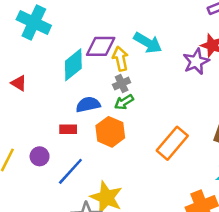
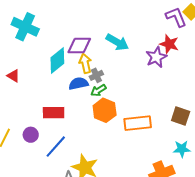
yellow arrow: (120, 59) -> (85, 63), moved
blue semicircle: (88, 104) -> (78, 83), moved
red rectangle: (68, 129) -> (54, 113), size x1.5
orange hexagon: (110, 132) -> (105, 110), moved
orange rectangle: (172, 143) -> (138, 123), turned 44

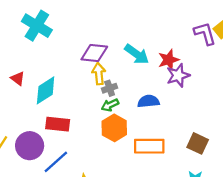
red star: (169, 44) -> (169, 60), moved, turned 30
cyan diamond: (57, 61) -> (46, 90), moved
blue semicircle: (78, 83) -> (148, 101), moved
purple circle: (31, 135) -> (30, 146), size x1.6

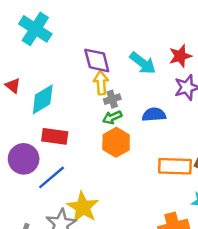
purple diamond: (94, 53) -> (97, 60), turned 68
red star: (169, 60) -> (180, 56), moved
orange rectangle: (149, 146) -> (175, 166), moved

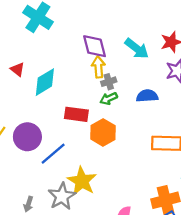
red rectangle: (55, 136) -> (76, 114), moved
orange hexagon: (116, 142) -> (103, 132), moved

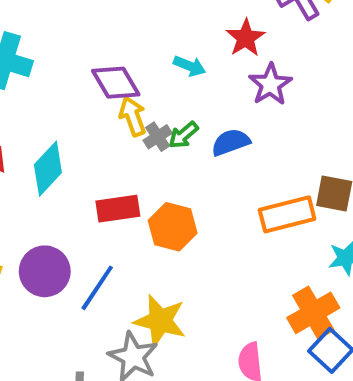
cyan arrow: (137, 49) -> (190, 66), size x0.7
green arrow: (109, 98) -> (183, 135), moved

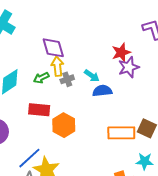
red star: (246, 38) -> (121, 52), moved
cyan arrow: (190, 66) -> (92, 76), moved
green arrow: (183, 135) -> (41, 78), moved
blue line: (97, 288) -> (29, 158), moved

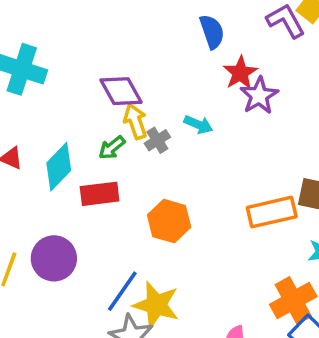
blue semicircle: (102, 91) -> (212, 32), moved, turned 90
red rectangle: (39, 110) -> (100, 194), moved

